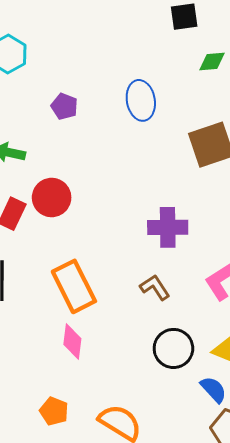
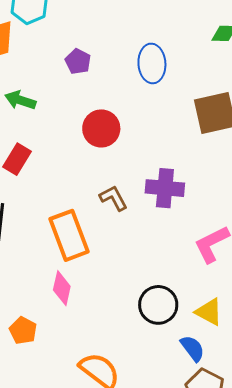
red circle: (52, 198) -> (101, 128), moved
brown L-shape: (155, 287) -> (113, 198), moved
orange pentagon: (54, 411) -> (23, 331), moved

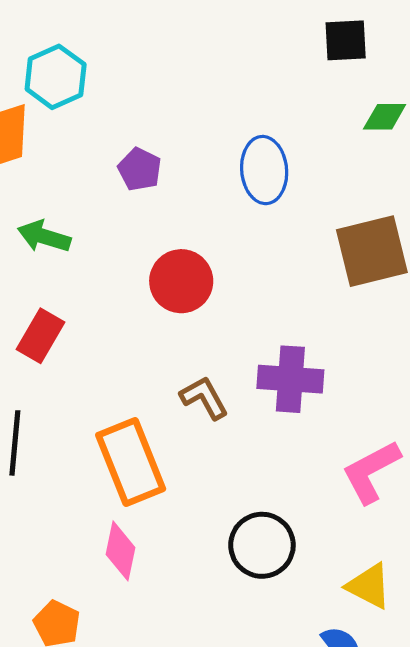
black circle: (158, 305) -> (262, 545), moved

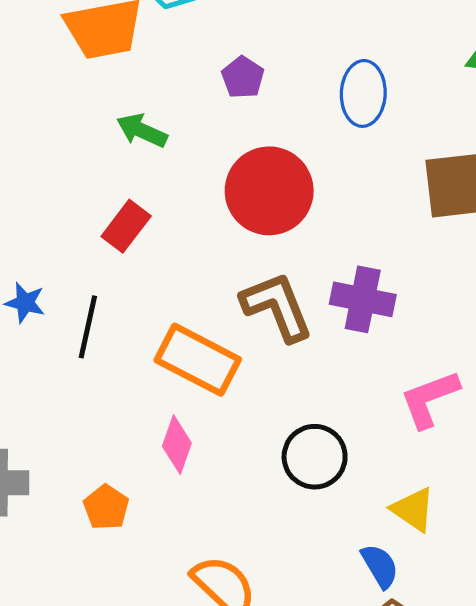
red circle: (181, 281) -> (269, 191), size x1.4
brown L-shape: (204, 398) -> (277, 307), size x1.6
orange rectangle: (131, 462) -> (198, 360), turned -48

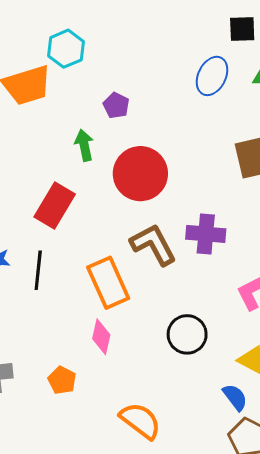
blue ellipse: (363, 93) -> (212, 76), moved, turned 30
green arrow: (142, 131) -> (84, 145), moved, turned 60
red rectangle: (126, 226) -> (55, 205), size x1.4
orange rectangle: (198, 360) -> (108, 283), turned 45

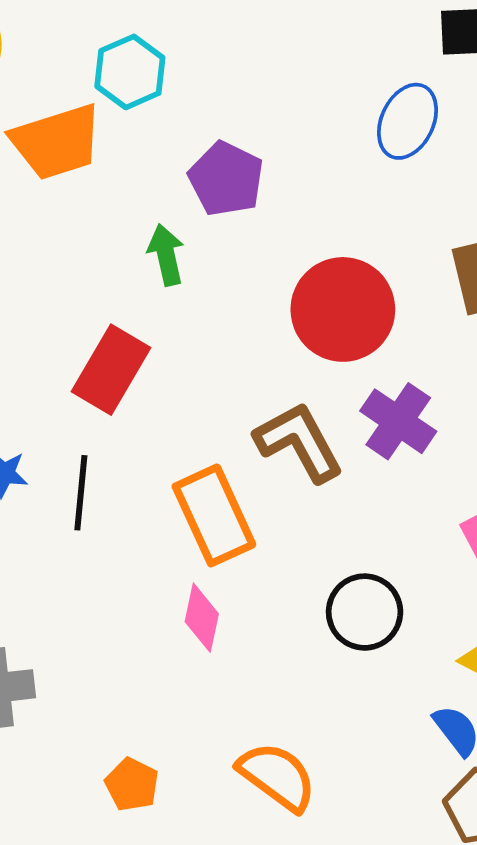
purple pentagon: (116, 105) -> (226, 179), size x1.5
red circle: (140, 174) -> (343, 309), moved
purple cross: (206, 234) -> (398, 421), turned 30
orange pentagon: (62, 380) -> (132, 784), moved

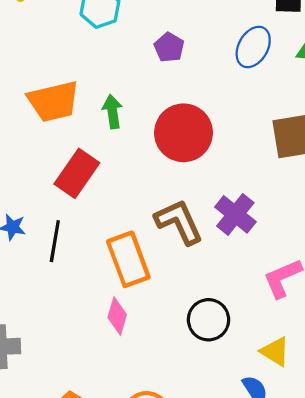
orange trapezoid: (57, 142) -> (53, 101), moved
purple pentagon: (226, 179) -> (169, 47), moved, size x0.7
red circle: (343, 309) -> (183, 133), moved

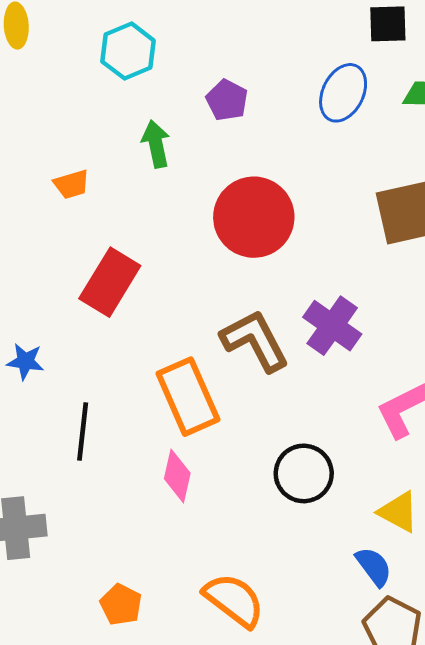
orange trapezoid: (53, 101) -> (72, 184), size x0.5
green arrow: (112, 112) -> (156, 144), moved
black line: (55, 241) -> (83, 431), moved

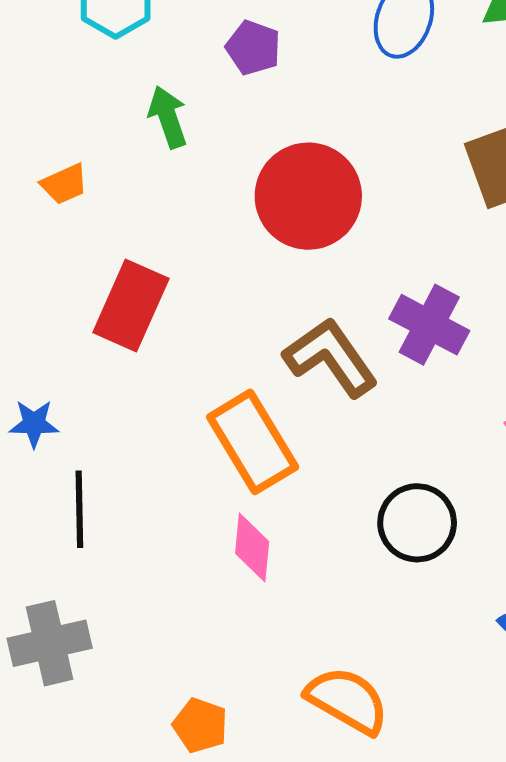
black line: (83, 431) -> (79, 509), moved

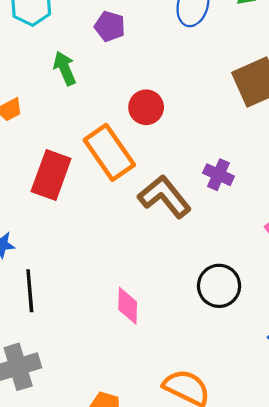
red circle: (308, 196) -> (146, 107), size x0.6
purple cross: (429, 325) -> (218, 175), size x0.7
orange rectangle: (253, 442) -> (109, 152), moved

